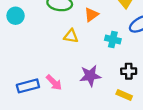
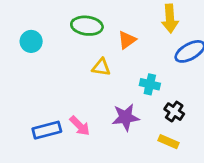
cyan cross: (113, 39) -> (150, 84), moved
black cross: (129, 71) -> (174, 112), turned 35

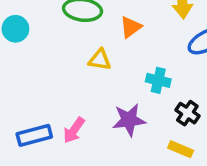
pink arrow: (80, 126) -> (74, 130), turned 80

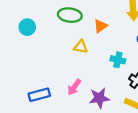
purple star: (129, 120) -> (99, 98), moved
pink arrow: (74, 130) -> (74, 87), moved

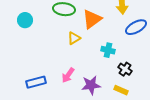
orange triangle: (100, 26) -> (92, 19), size x1.5
yellow triangle: (81, 47) -> (74, 38), turned -40

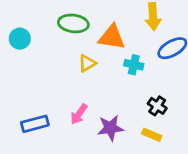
orange triangle: (92, 19) -> (112, 37), turned 45
cyan cross: (108, 50) -> (134, 65), moved

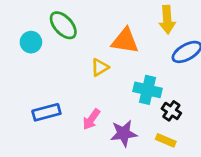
green ellipse: (73, 23) -> (63, 25), moved, turned 40
cyan cross: (134, 65) -> (148, 90), moved, size x1.4
blue rectangle: (35, 124) -> (46, 112), moved

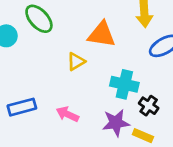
pink arrow: (91, 119) -> (67, 114), turned 80
purple star: (124, 133) -> (116, 123), moved

